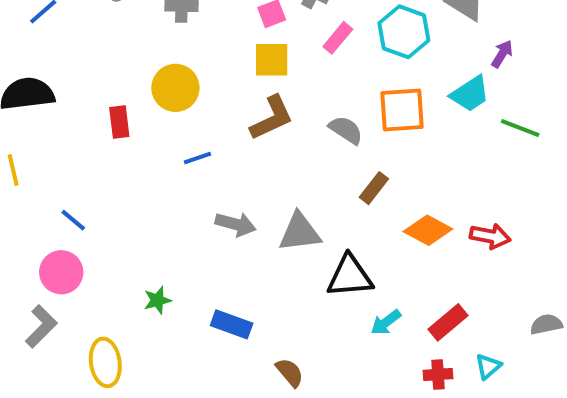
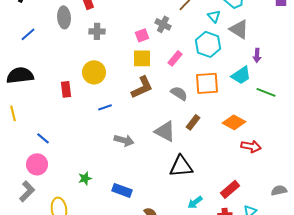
pink rectangle: (338, 38) -> (175, 58), moved
purple arrow: (502, 54) -> (257, 55), turned 152
orange diamond: (428, 230) -> (234, 122), moved
gray triangle: (300, 232) -> (165, 131), moved, turned 35
cyan arrow: (386, 322) -> (195, 202), moved

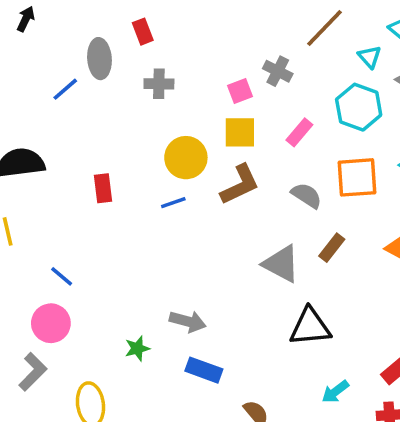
blue line: (28, 34) -> (65, 89), moved
yellow circle: (94, 72) -> (186, 158), moved
blue line: (105, 107) -> (173, 203), moved
gray arrow: (124, 140) -> (188, 321), moved

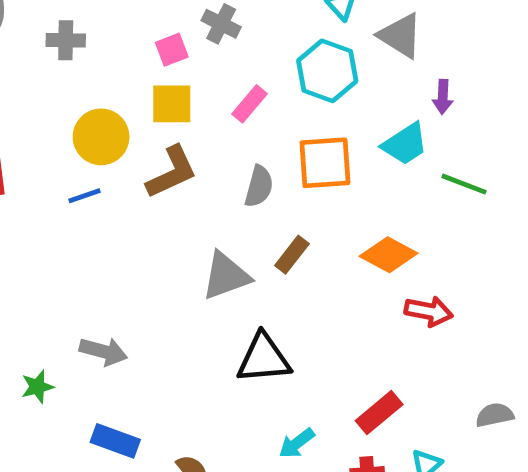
gray semicircle: (307, 195) -> (259, 186), turned 72
gray triangle: (281, 264) -> (226, 276), turned -48
blue rectangle: (204, 370) -> (115, 441), moved

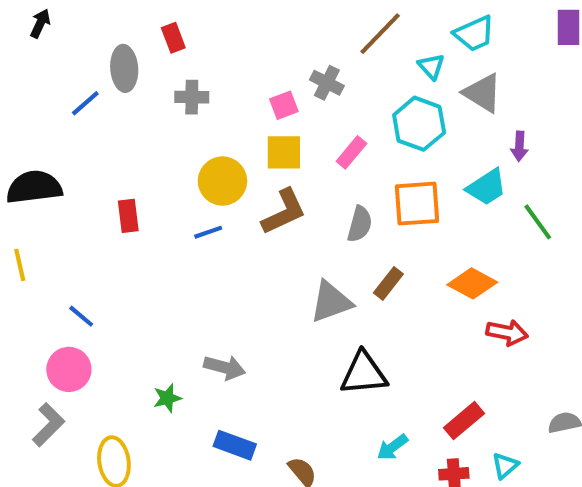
green line: (464, 184) -> (538, 222), turned 33

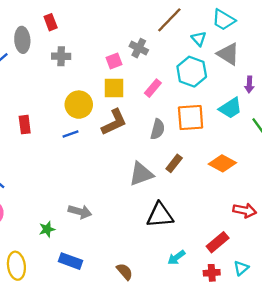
cyan trapezoid: (474, 34) -> (223, 20), turned 55
red arrow: (507, 333) -> (245, 210), moved
blue rectangle: (235, 445) -> (71, 261), moved

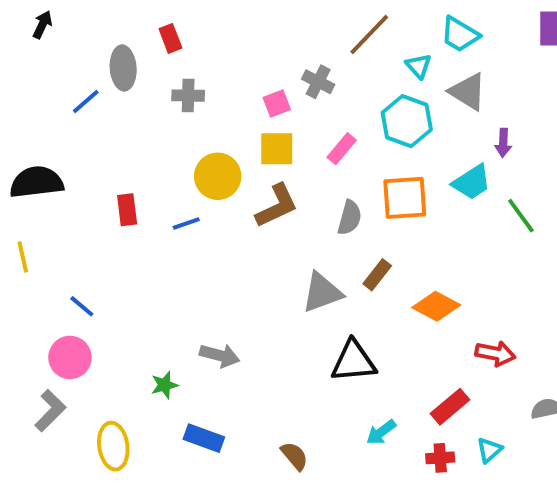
blue line: (71, 134) -> (186, 224), moved
orange diamond: (222, 163) -> (436, 306), moved

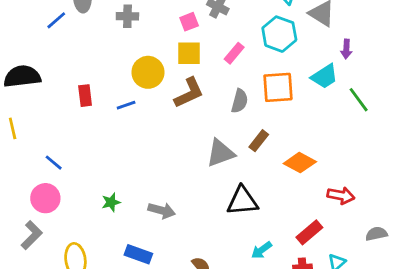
gray arrow: (220, 355) -> (162, 210), moved
green star: (165, 385) -> (111, 202), moved

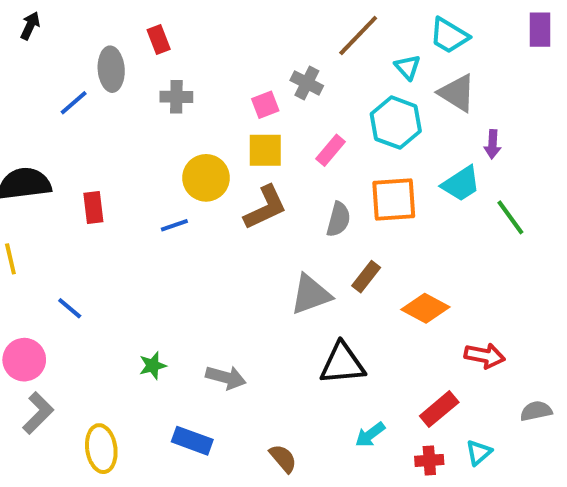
red rectangle: (85, 96) -> (93, 207), moved
pink circle: (45, 198) -> (24, 360), moved

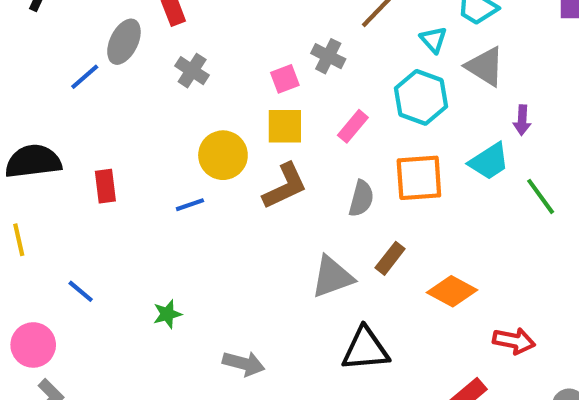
gray ellipse: (111, 69) -> (124, 42), turned 30
gray cross: (176, 97) -> (192, 71), turned 32
green star: (153, 366) -> (167, 314), moved

